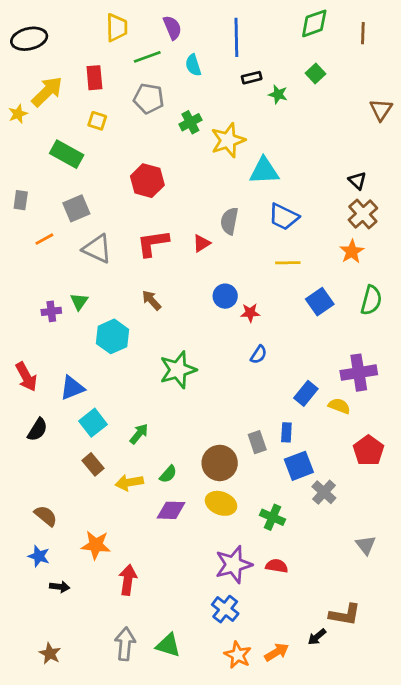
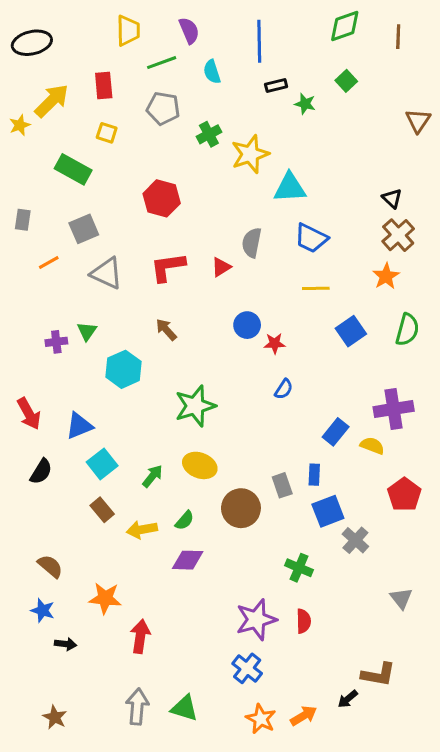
yellow ellipse: (221, 503) -> (200, 465), moved
red semicircle: (277, 566) -> (304, 621), turned 80

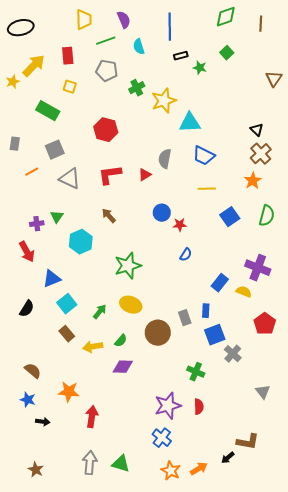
purple cross: (394, 409) -> (258, 268), turned 30
red arrow: (29, 414) -> (27, 252), moved

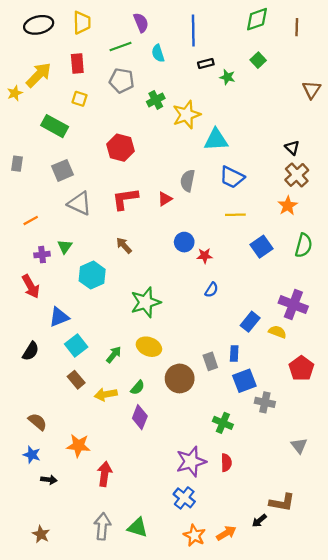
yellow trapezoid: (84, 20) -> (82, 23), moved
black ellipse: (21, 28) -> (39, 25), moved
orange line: (32, 172) -> (31, 220), moved
gray cross: (233, 354) -> (265, 402), turned -30
purple diamond: (123, 367) -> (140, 417), turned -70

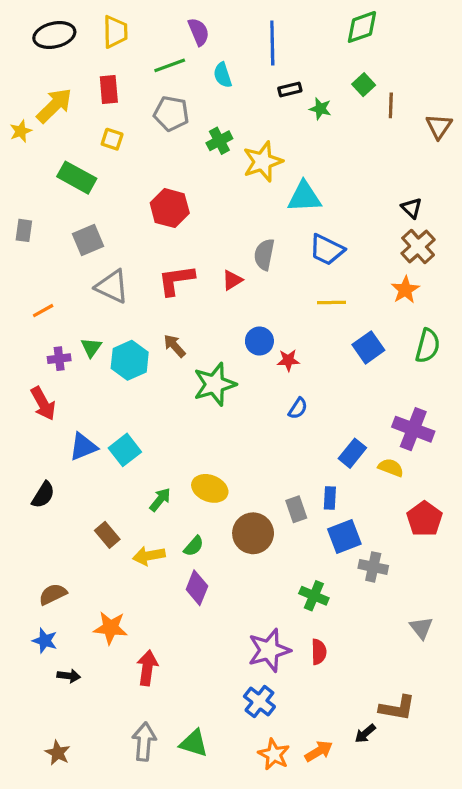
brown line: (297, 27) -> (391, 105), moved
cyan hexagon: (92, 275) -> (130, 360), moved
green star: (146, 302) -> (215, 384), moved
cyan square: (76, 346) -> (125, 450), moved
brown semicircle: (37, 422) -> (53, 594), turned -66

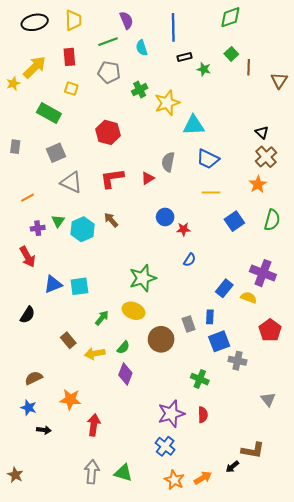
green star: (215, 384) -> (143, 278), moved
cyan square: (125, 450) -> (79, 286), turned 30
brown star: (58, 753) -> (15, 475), moved

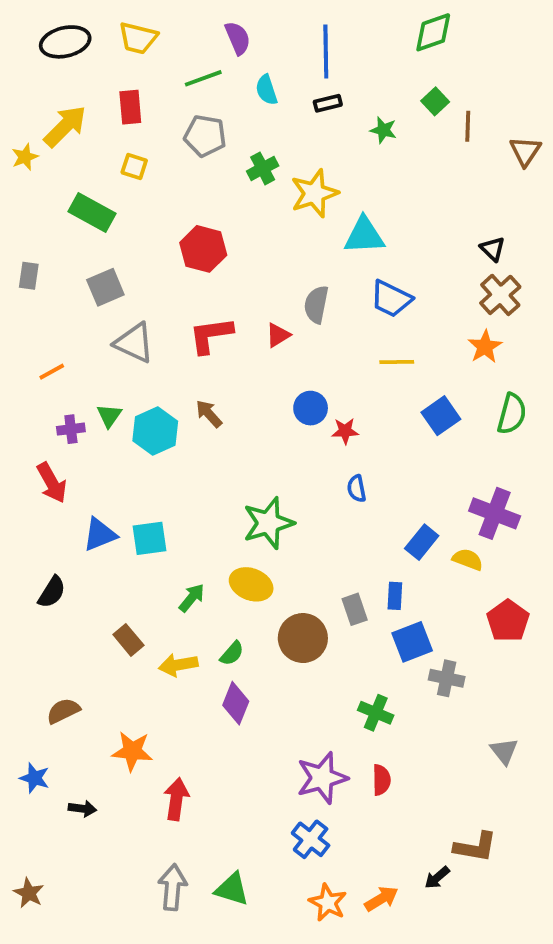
yellow trapezoid: (73, 20) -> (138, 38), turned 105
black rectangle: (184, 57) -> (328, 103), moved
blue semicircle: (190, 260) -> (357, 489), turned 136
blue star: (29, 408) -> (35, 778), moved

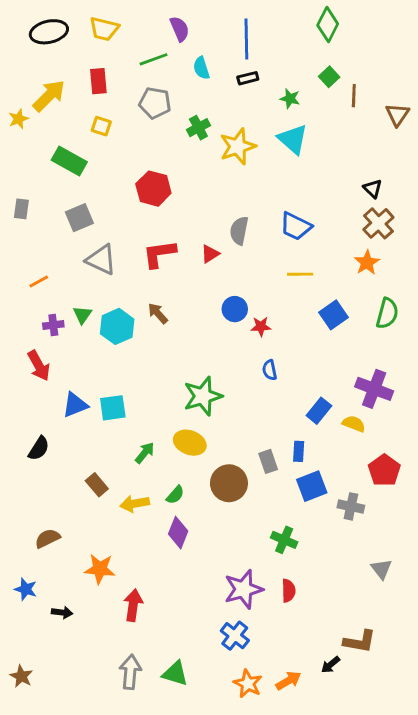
green diamond: (433, 32) -> (328, 25), turned -44
cyan triangle: (364, 236) -> (293, 139), moved, turned 44
gray cross: (447, 678) -> (351, 506), moved

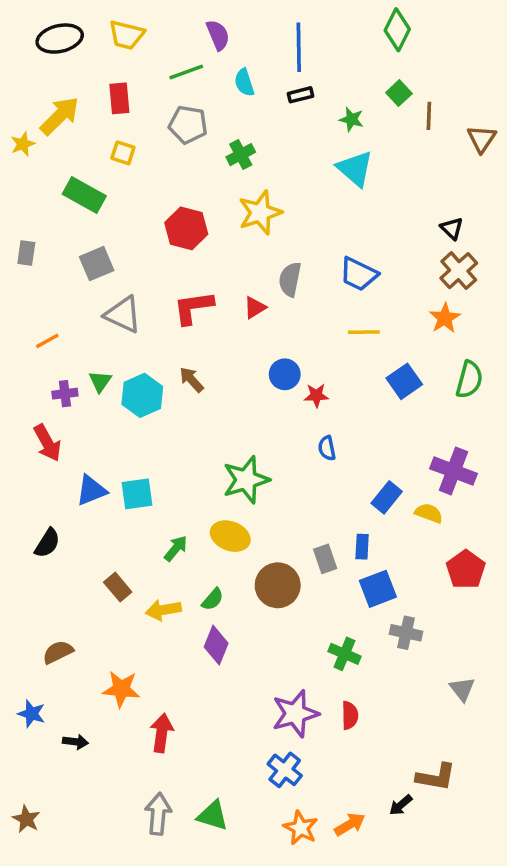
yellow star: (238, 146) -> (260, 213), moved
gray cross: (351, 506) -> (406, 633), moved

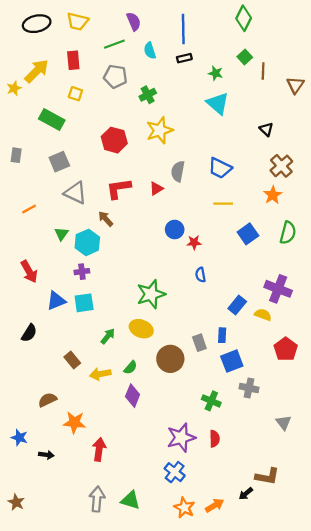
black triangle: (452, 228) -> (266, 129), moved
brown arrow: (192, 380) -> (106, 219), moved
purple cross: (65, 394) -> (82, 272), moved
brown semicircle: (58, 652) -> (47, 400), moved

